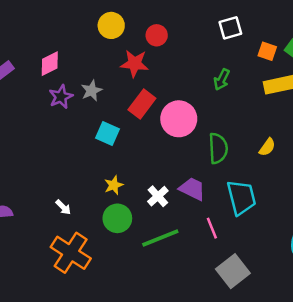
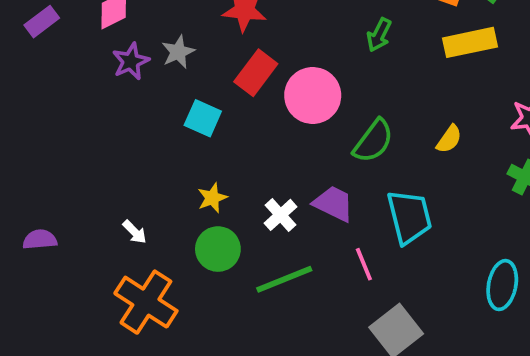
green semicircle: (218, 148) -> (373, 141), turned 40

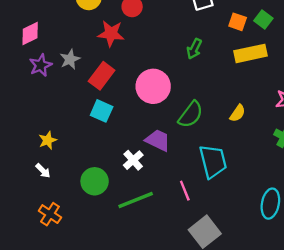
red rectangle: (256, 73) -> (102, 76), moved
cyan square: (203, 118) -> (102, 111), moved
yellow star: (212, 198) -> (48, 140), moved
purple trapezoid: (334, 204) -> (158, 140), moved
orange cross: (146, 302) -> (50, 214), size x0.6

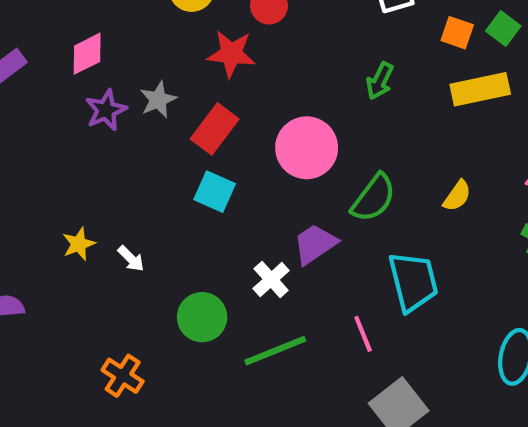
yellow star: (48, 140) -> (79, 244), moved
purple trapezoid: (158, 140) -> (315, 244), turned -60
white arrow: (43, 171) -> (131, 259), moved

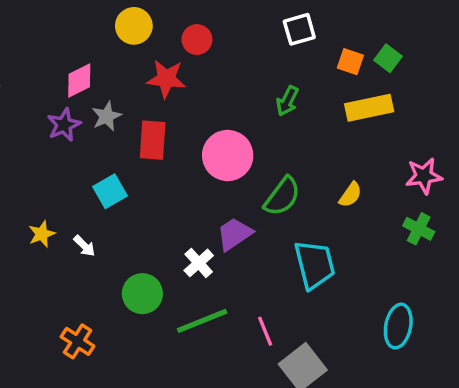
pink diamond: (87, 54) -> (79, 80), moved
red rectangle: (215, 129) -> (153, 140), turned -33
cyan square: (215, 192) -> (110, 191), moved, turned 36
pink line: (363, 334) -> (265, 331), moved

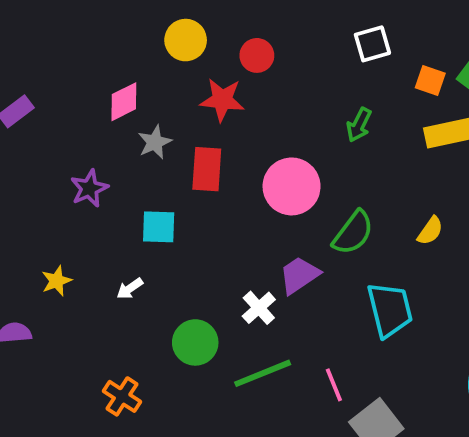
purple star: (64, 125) -> (89, 188), moved
cyan square: (110, 191) -> (159, 227), turned 32
yellow star: (42, 234) -> (57, 281), moved
white arrow: (84, 246) -> (130, 289), turned 100

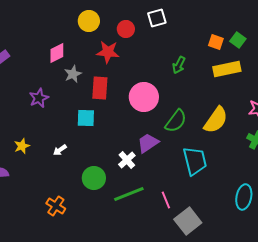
white square: (372, 44) -> (157, 18), moved
cyan square: (159, 227) -> (86, 118), moved
yellow semicircle: (430, 231) -> (216, 120), size x1.8

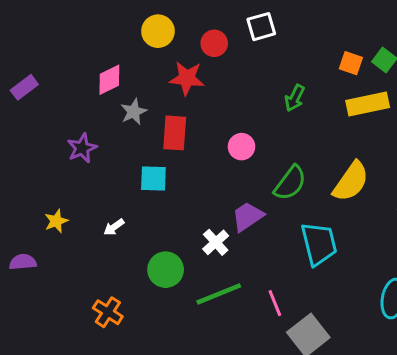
pink circle: (144, 97) -> (242, 147), size x0.6

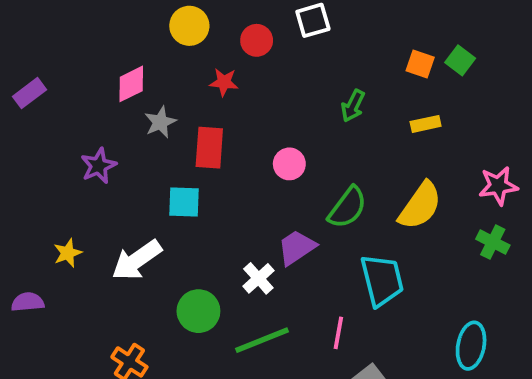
red star: (187, 78) -> (224, 82), size x0.7
yellow rectangle: (368, 104) -> (426, 124), moved, size x0.6
white arrow: (114, 227) -> (137, 260), size x2.0
pink line: (275, 303) -> (338, 333), moved, turned 32

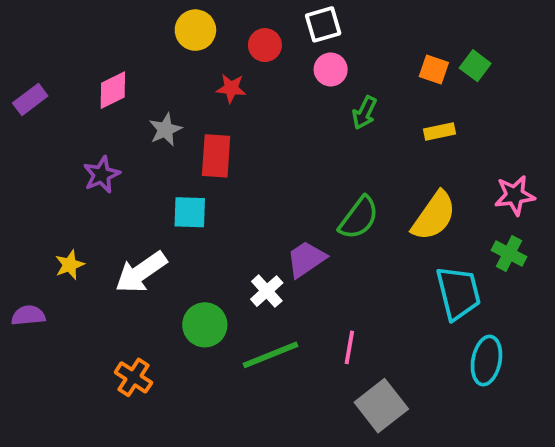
pink diamond: (131, 84) -> (113, 90), moved
pink circle: (289, 164) -> (331, 69), moved
cyan trapezoid: (382, 280) -> (458, 293), moved

